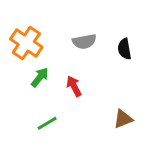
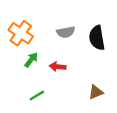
black semicircle: (125, 49) -> (97, 38), size x1.5
red arrow: (74, 86) -> (58, 67), turned -56

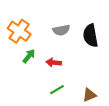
brown triangle: (96, 92) -> (89, 95), moved
green line: (37, 96) -> (57, 90), moved

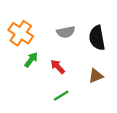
red arrow: (54, 63) -> (58, 67), turned 40
brown triangle: (89, 95) -> (96, 76), moved

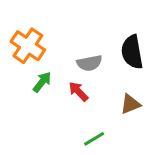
gray semicircle: (66, 32) -> (89, 63), moved
green line: (61, 96) -> (94, 139), moved

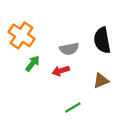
red arrow: (78, 91) -> (61, 71), turned -63

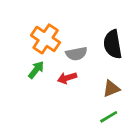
orange cross: (22, 35) -> (46, 39), moved
green line: (73, 107) -> (109, 117), moved

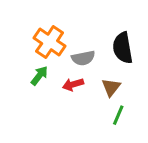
brown triangle: (111, 89) -> (111, 87), moved, turned -30
green line: (109, 117) -> (118, 115), moved, turned -36

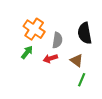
gray semicircle: (83, 58) -> (57, 40), turned -70
brown triangle: (111, 87) -> (77, 60), turned -32

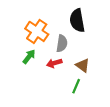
black semicircle: (85, 33) -> (77, 21), moved
green line: (82, 80) -> (76, 86), moved

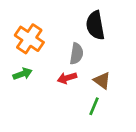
orange cross: (37, 31) -> (29, 39), moved
green arrow: (29, 57) -> (23, 74), moved, turned 32

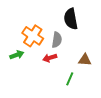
orange cross: (29, 39) -> (33, 36), moved
brown triangle: (102, 81) -> (85, 60), moved, turned -32

